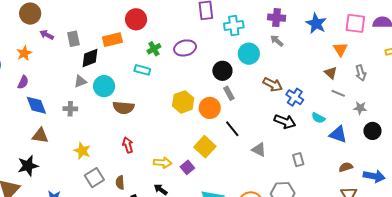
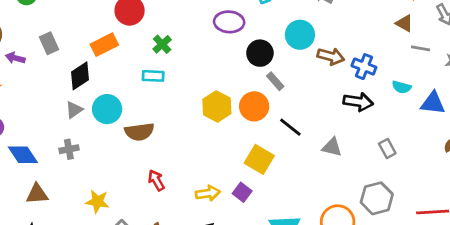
gray rectangle: (73, 39) -> (49, 43), moved
purple ellipse: (185, 48) -> (229, 22), moved, turned 30
cyan circle: (249, 54) -> (300, 35), moved

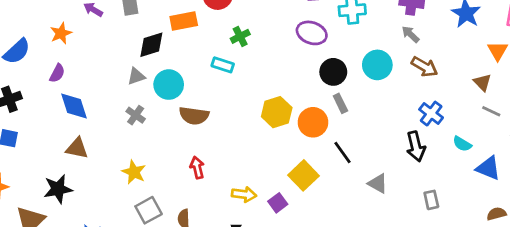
brown arrow: (331, 56) -> (424, 67), moved
black arrow: (358, 102) -> (416, 146), turned 52
gray cross: (69, 149) -> (136, 115), moved, turned 30

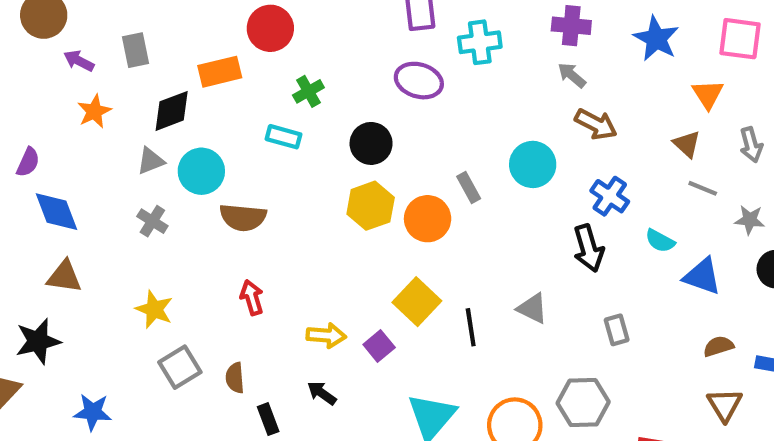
orange star: (61, 33) -> (94, 111), moved
cyan circle: (377, 65) -> (533, 164), moved
black circle: (333, 72) -> (371, 143), moved
black line: (343, 152) -> (471, 327), moved, turned 30

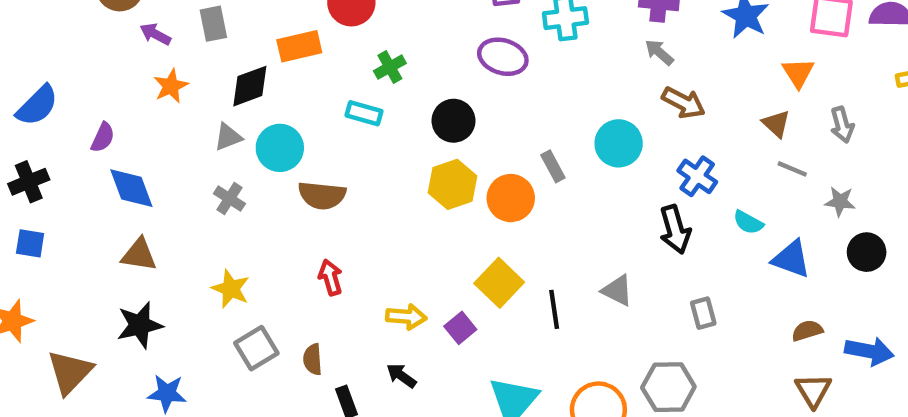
black star: (38, 341) -> (140, 325), moved

